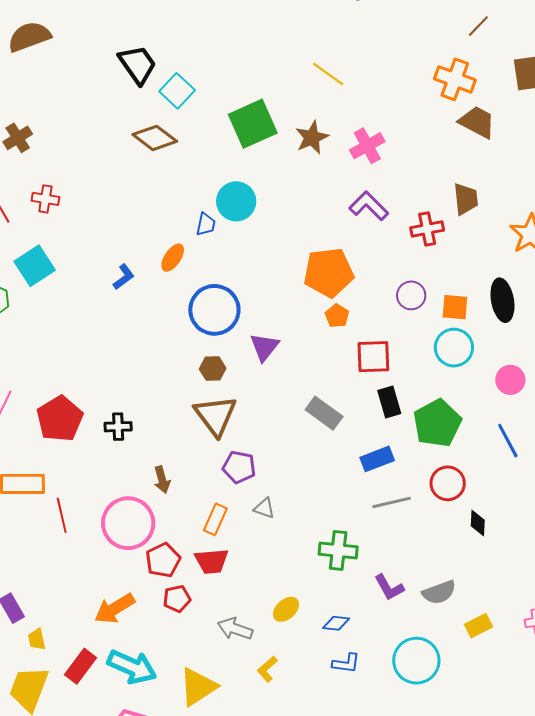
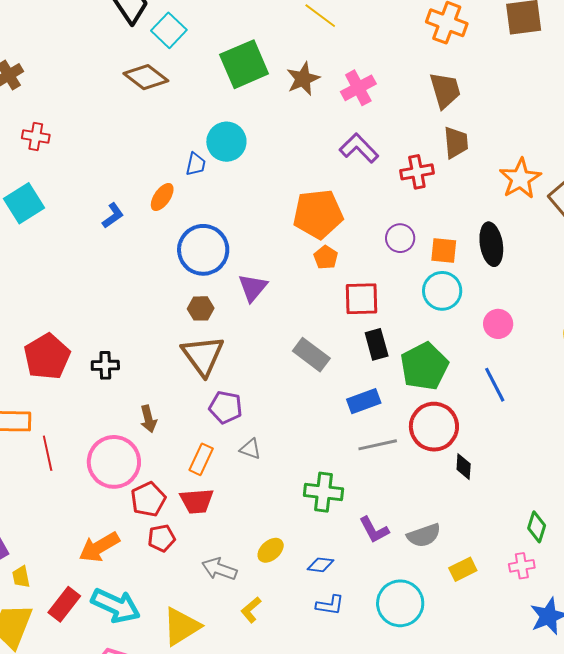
brown trapezoid: (477, 122) -> (445, 90), moved, turned 45
red circle: (448, 483) -> (434, 427), size x1.4

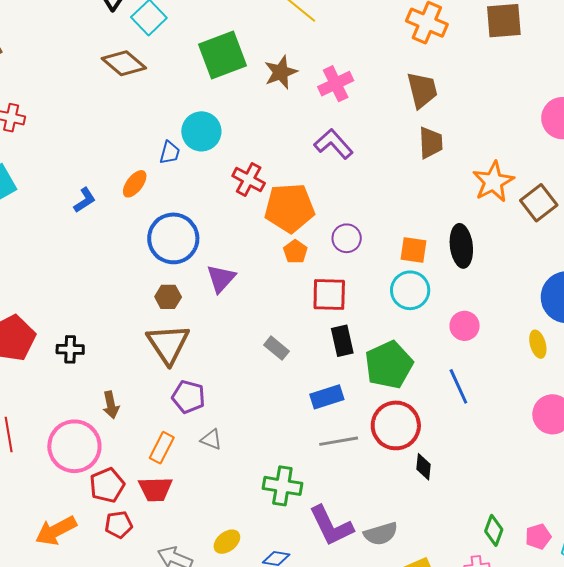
red cross: (417, 172) -> (249, 179), moved, turned 36
purple circle: (400, 238) -> (347, 238), moved
gray rectangle: (311, 355) -> (277, 348), size x0.7
purple L-shape: (374, 530) -> (331, 526), size x1.5

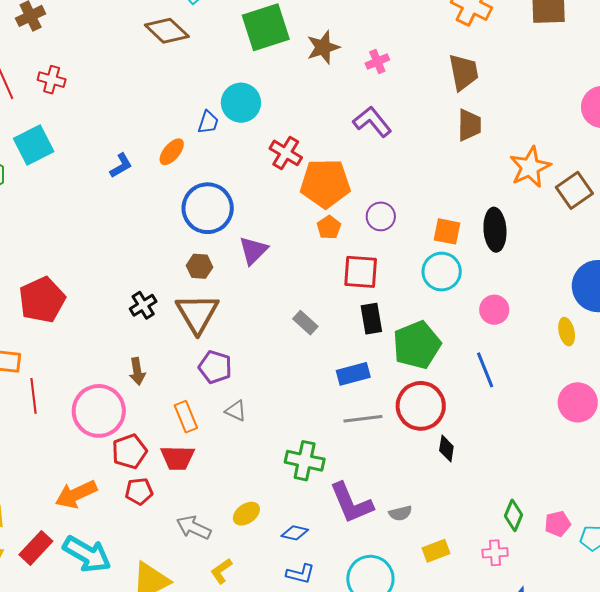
pink cross: (336, 84) -> (377, 62), size x0.7
black cross: (70, 349) -> (143, 305), moved, turned -36
orange rectangle: (162, 448) -> (186, 417), turned -52
gray semicircle: (381, 534) -> (400, 513), size x0.7

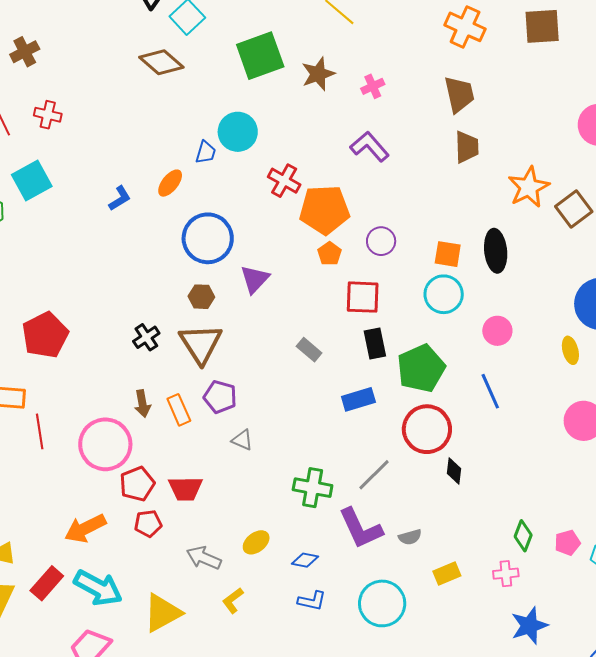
orange rectangle: (186, 417) -> (179, 410), moved
gray line: (363, 419) -> (374, 475), moved, turned -36

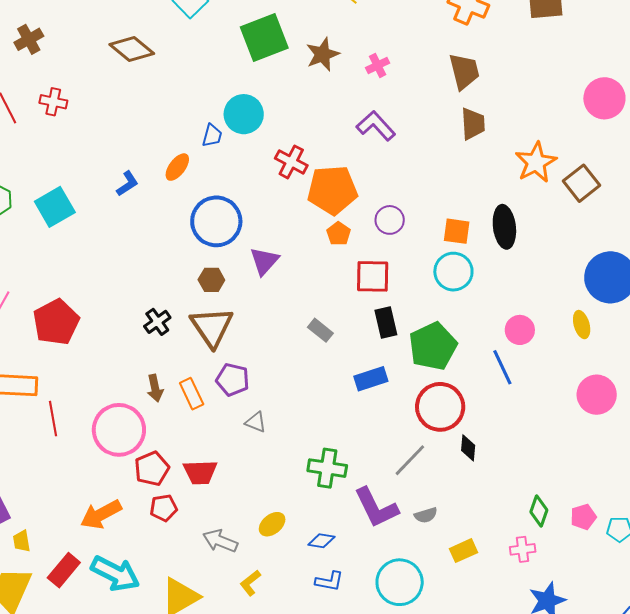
brown diamond: (161, 62) -> (132, 49), moved
cyan square: (32, 181) -> (55, 207), moved
pink circle: (497, 331) -> (520, 330), moved
gray line: (374, 475) -> (410, 460), moved

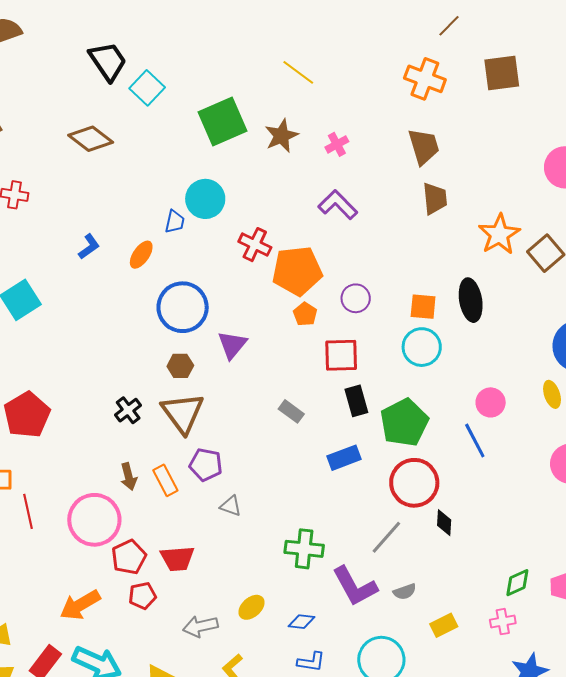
blue L-shape: (127, 184) -> (89, 247), moved
green diamond: (539, 511) -> (517, 583), turned 48
gray arrow: (220, 541) -> (200, 626), turned -32

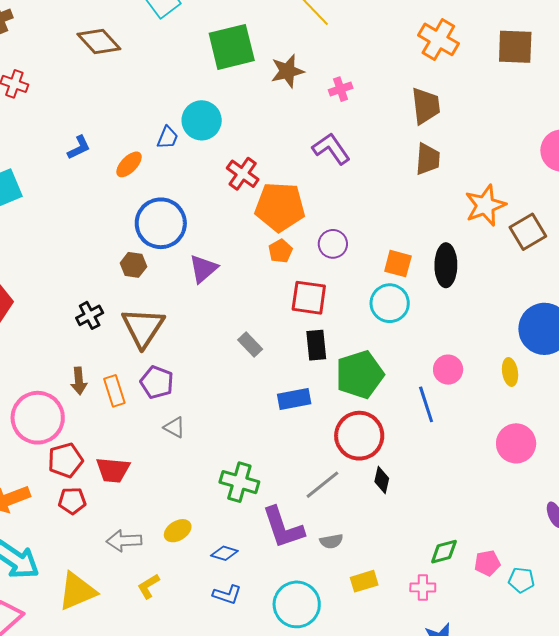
brown hexagon: (180, 366) -> (133, 265), moved

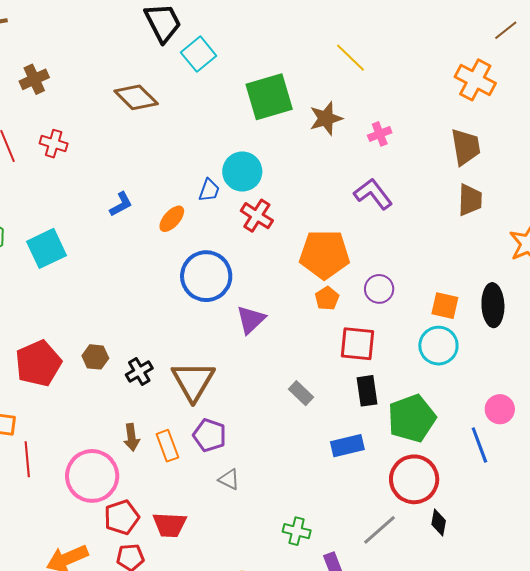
red cross: (243, 174) -> (257, 216), moved
brown hexagon: (133, 265) -> (95, 357), moved
green cross: (239, 482) -> (297, 531), size x0.7

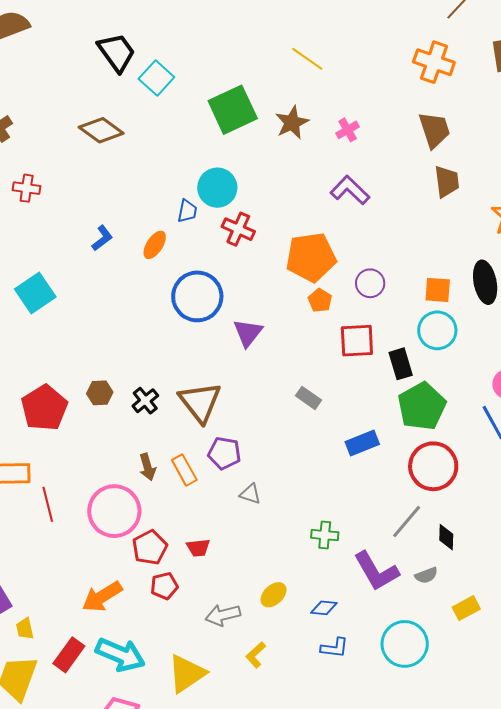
black rectangle: (367, 391) -> (401, 364), moved
black diamond: (439, 523) -> (446, 537), moved
red trapezoid: (170, 525) -> (198, 548), size x0.7

